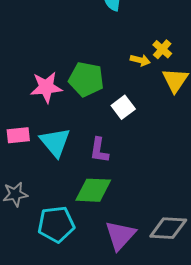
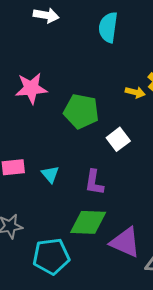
pink star: (46, 87) -> (31, 88), moved
cyan triangle: (55, 142) -> (50, 174), size x0.6
purple triangle: (120, 235) -> (125, 242), moved, turned -48

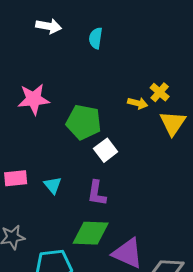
cyan semicircle: (108, 27) -> (96, 38), moved, size x0.7
white square: (118, 139) -> (106, 150), moved

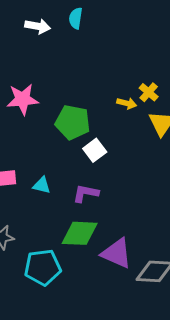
cyan semicircle: (96, 38) -> (76, 18), moved
cyan triangle: (53, 185) -> (42, 185), turned -36
purple L-shape: (97, 193) -> (86, 193), turned 92

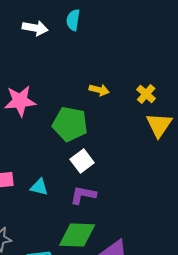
yellow arrow: (127, 103) -> (99, 90), moved
white square: (95, 150) -> (82, 161), moved

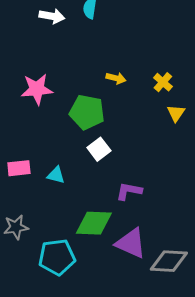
yellow triangle: (159, 125) -> (176, 113), size x0.7
purple L-shape: (83, 195) -> (129, 191), moved

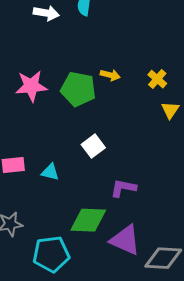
green pentagon: (87, 112) -> (78, 89), moved

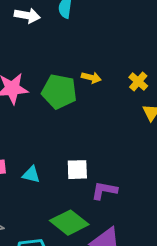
white square: (93, 146) -> (77, 170), moved, turned 35
green diamond: (88, 220) -> (69, 223), turned 36

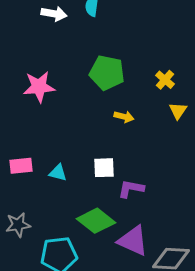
yellow arrow: (91, 78) -> (124, 117), moved
green pentagon: (59, 92) -> (107, 73), moved

